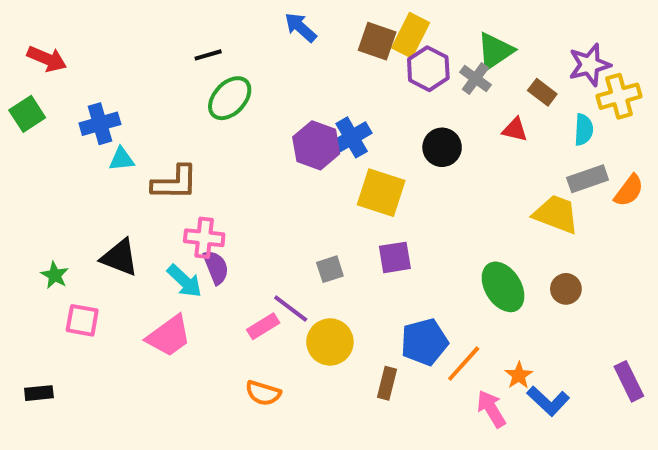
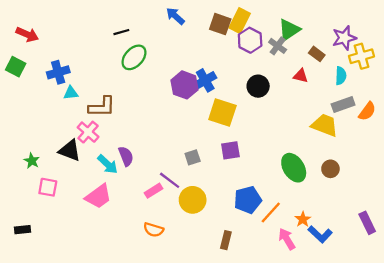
green square: (27, 114) -> (16, 67), turned -30
pink cross: (204, 238) -> (88, 132), moved, turned 35
brown rectangle: (387, 383) -> (226, 240), moved

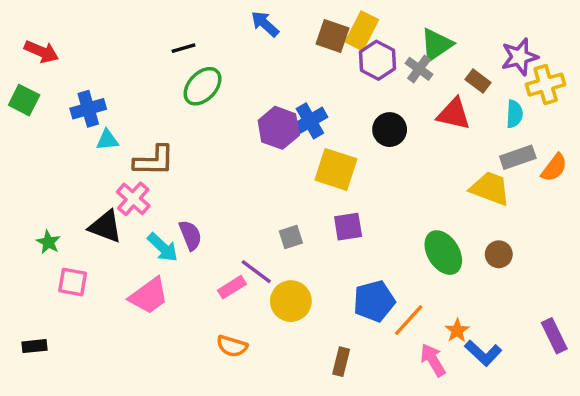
red triangle: (301, 76) -> (454, 114), size x1.5

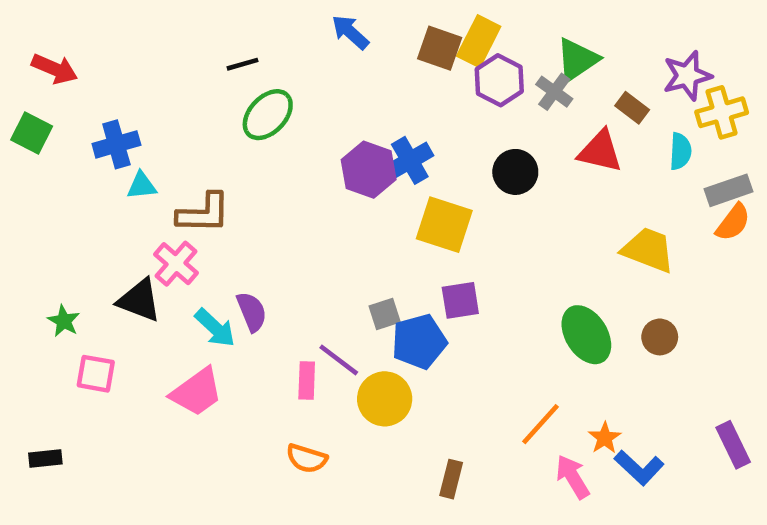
gray rectangle: (518, 157) -> (728, 190), moved
pink rectangle: (232, 287) -> (307, 381), turned -56
blue pentagon: (374, 301) -> (419, 342), moved

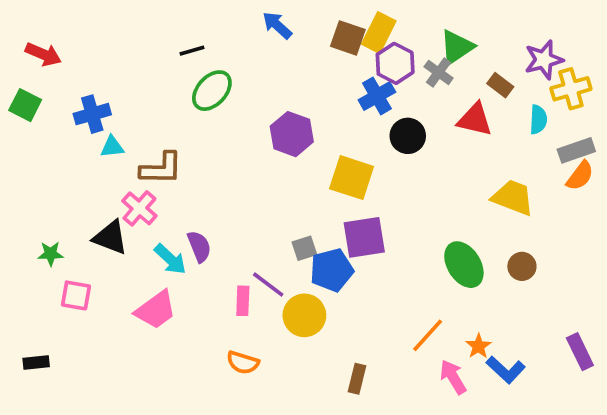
blue cross: (410, 160) -> (377, 96), moved
purple square: (460, 300) -> (364, 237), size x1.4
green star: (64, 321) -> (51, 254), turned -30

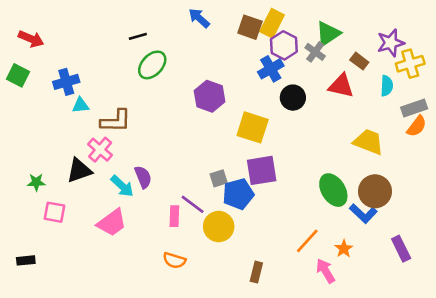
black triangle: (110, 237) -> (79, 170), turned -40
brown circle: (522, 266) -> (375, 191), size x1.6
purple rectangle: (580, 352) -> (401, 249), moved
blue L-shape: (506, 370) -> (363, 213), moved

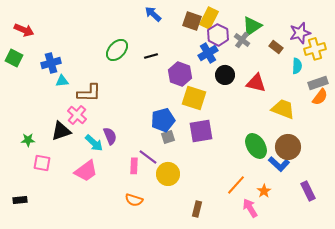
black line: (138, 36) -> (151, 56), moved
red triangle: (341, 86) -> (256, 83), moved
purple hexagon: (210, 96) -> (180, 74), moved
blue pentagon: (238, 194) -> (163, 120), moved

